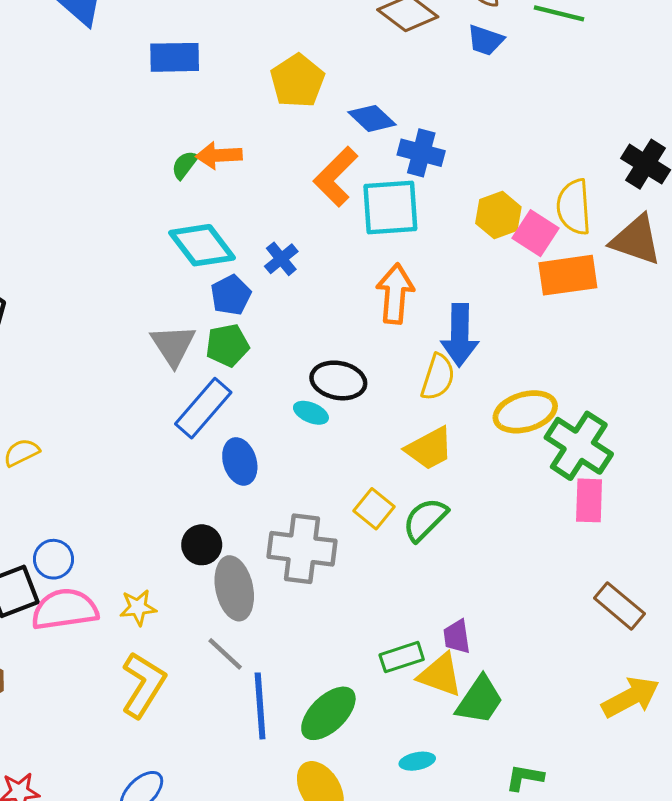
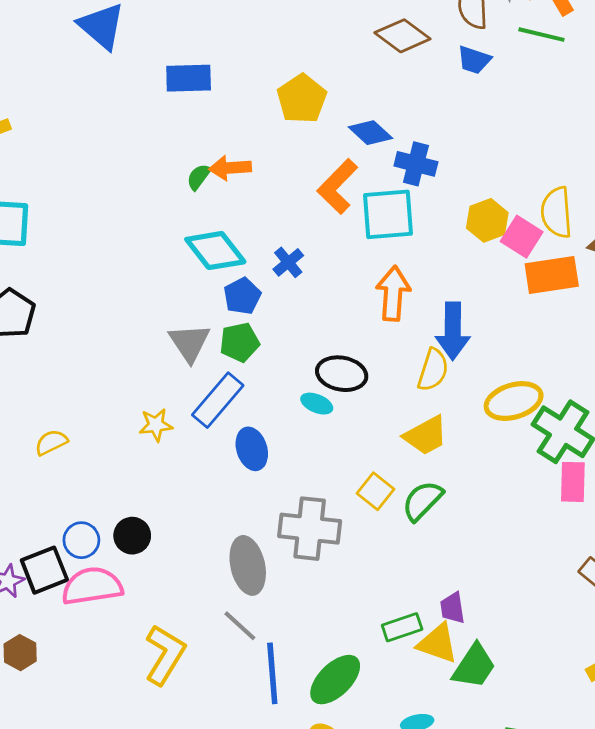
black circle: (202, 545) -> (132, 536), moved
yellow star: (138, 607) -> (156, 425), moved

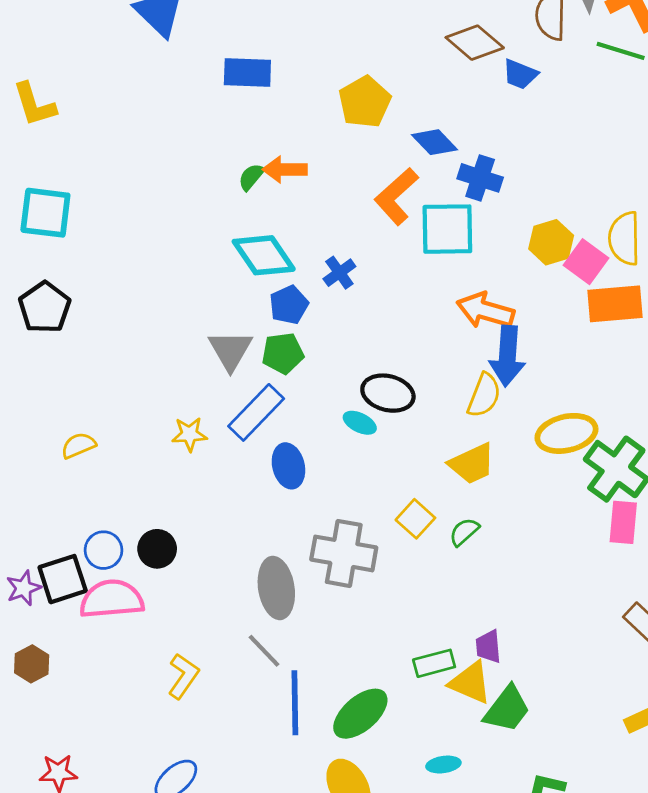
blue trapezoid: (474, 60) -> (520, 74), moved
orange arrow: (393, 293) -> (485, 310), moved, turned -82
green semicircle: (422, 501) -> (464, 532), size x0.7
yellow L-shape: (165, 655) -> (183, 676), size x0.7

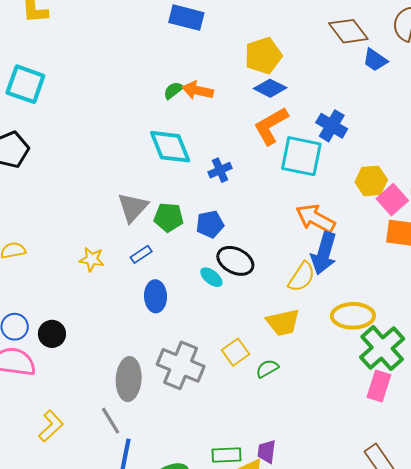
blue diamond: (435, 142) -> (270, 88), moved, turned -32
blue pentagon: (289, 305) -> (210, 224), moved
blue rectangle: (256, 412) -> (141, 254), size x0.5

